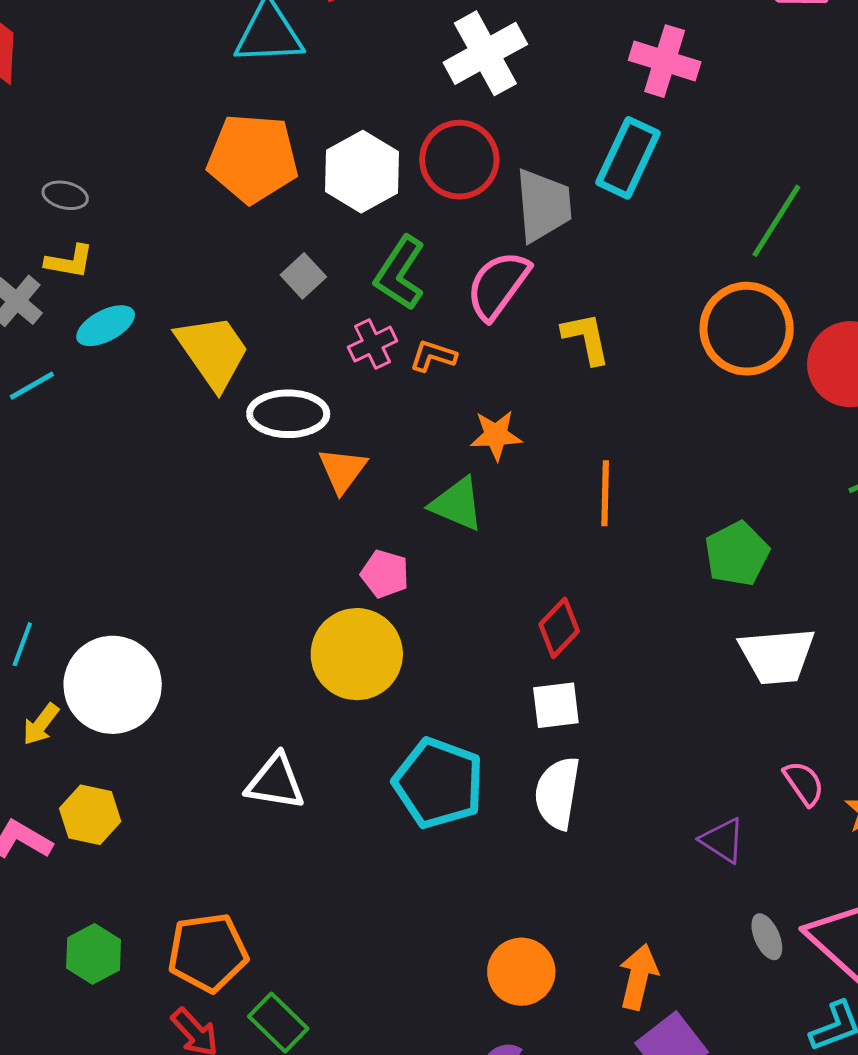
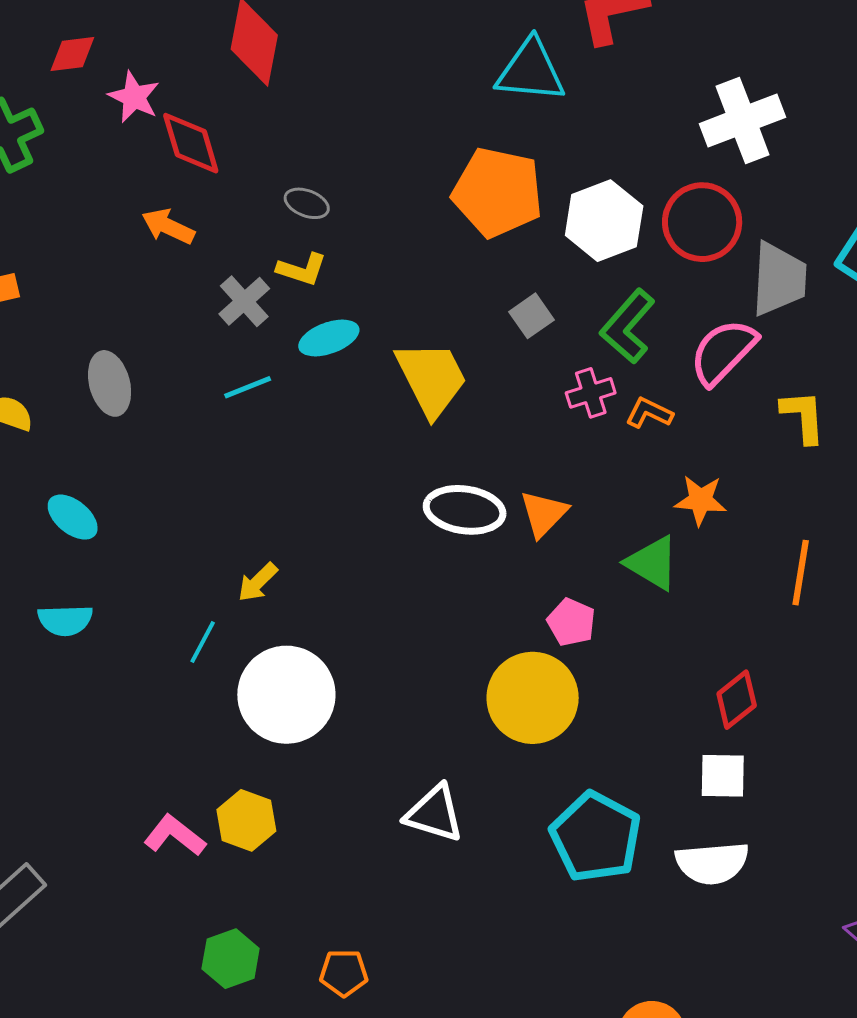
white ellipse: (288, 414) -> (465, 510), moved
yellow arrow: (41, 724) -> (258, 582), moved
white semicircle: (557, 793) -> (712, 863), turned -112
orange pentagon: (208, 952) -> (344, 973), size x0.6

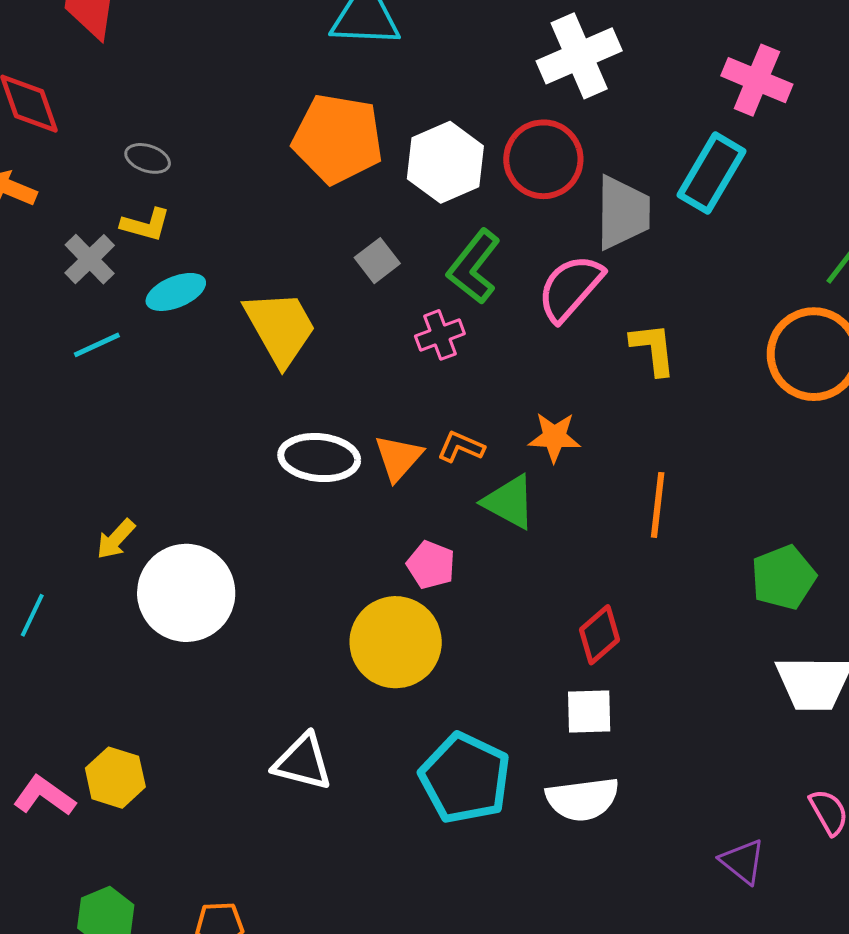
orange L-shape: (649, 413) -> (461, 447), moved
cyan line: (203, 642) -> (32, 615), moved
white circle: (286, 695) -> (186, 593), moved

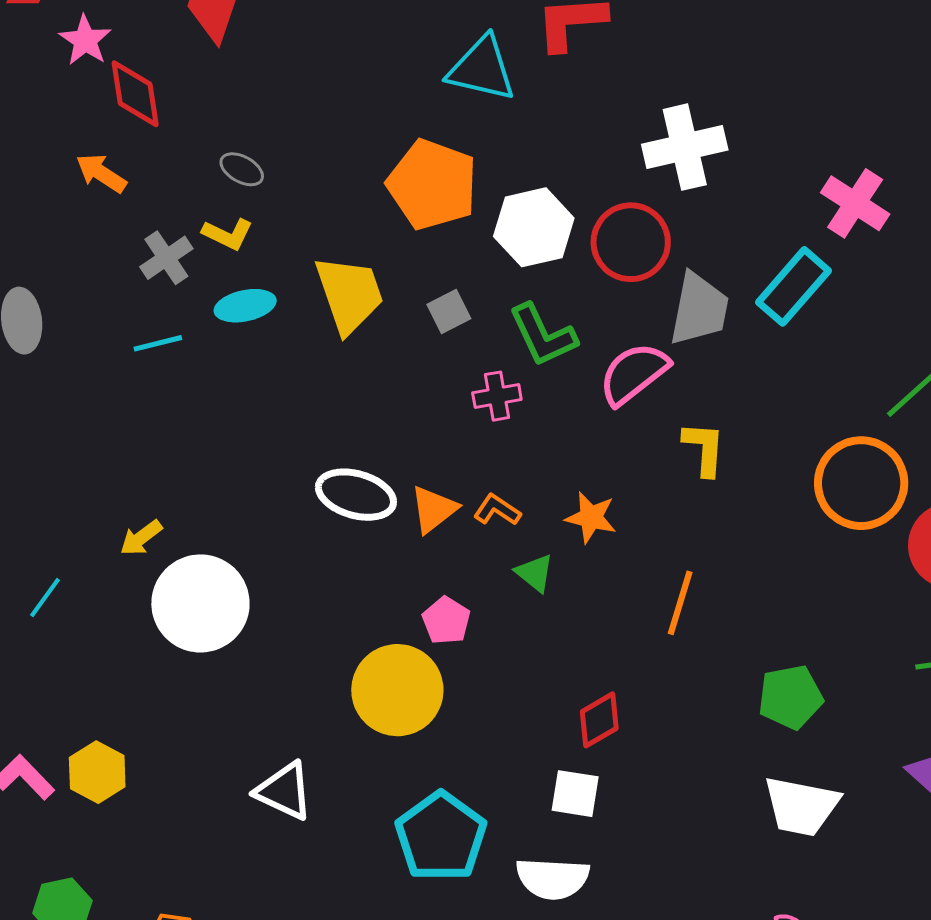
green L-shape: (474, 267) -> (543, 335), turned -74
yellow trapezoid: (280, 328) -> (349, 294), moved
green triangle: (509, 502) -> (535, 573), size x0.7

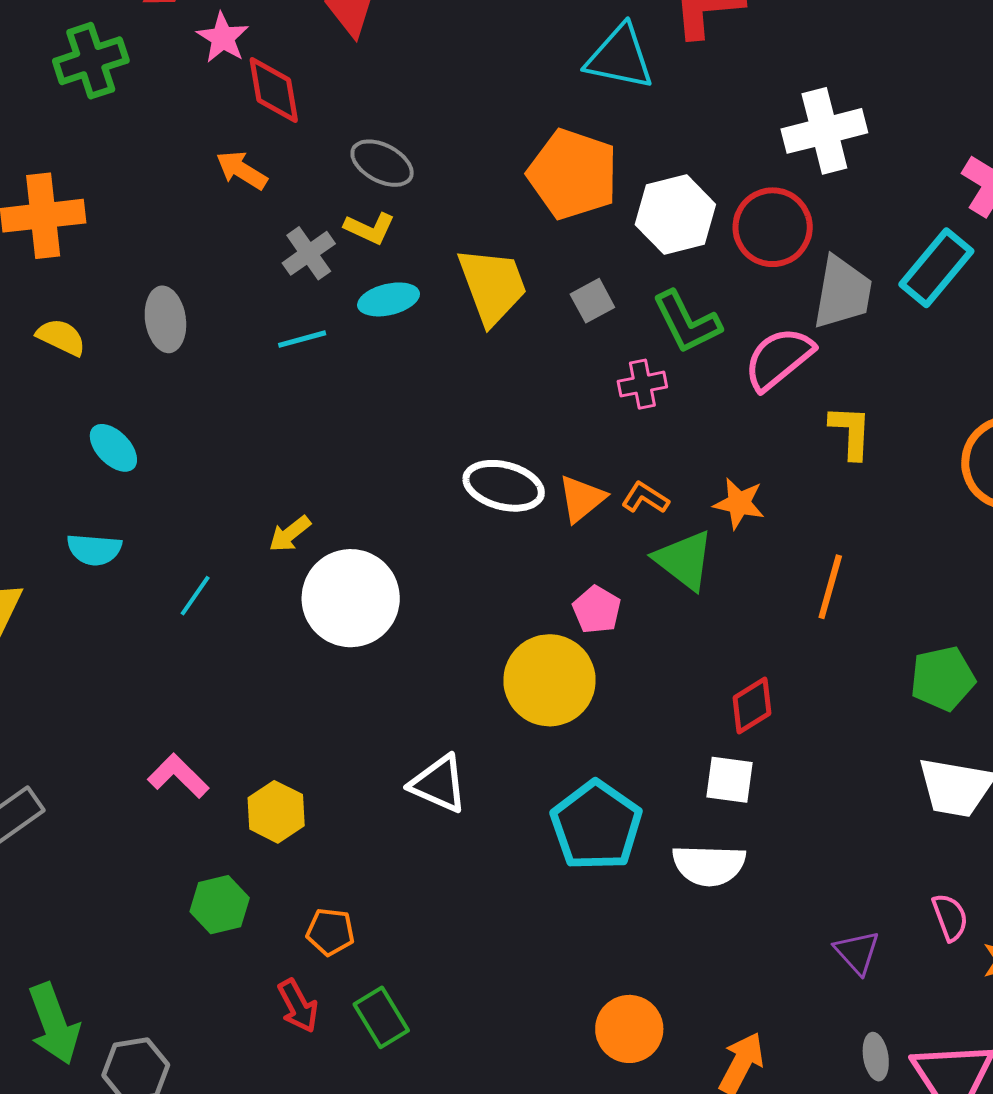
gray ellipse: (242, 169) -> (382, 163), size x1.4
green triangle: (535, 573) -> (684, 560), size x1.6
yellow hexagon: (97, 772) -> (276, 812), moved

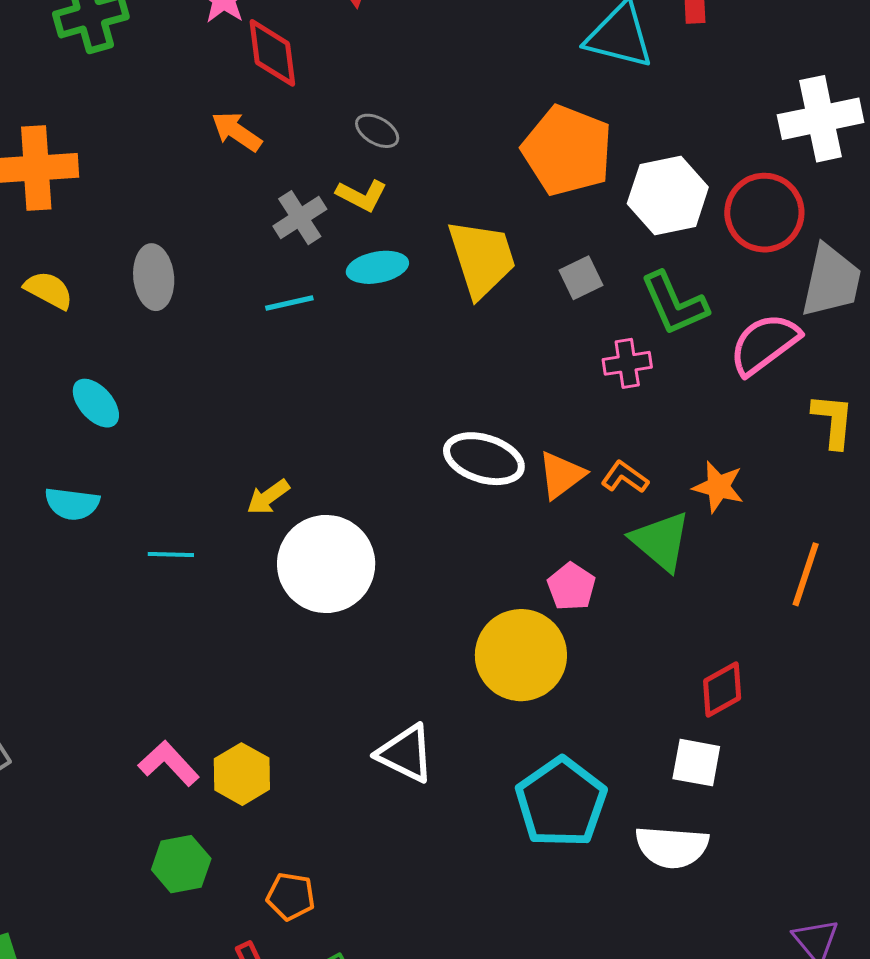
gray ellipse: (382, 163) -> (377, 131), size x0.7
cyan line: (195, 596) -> (171, 554), turned 54
pink L-shape: (178, 776) -> (169, 763), moved

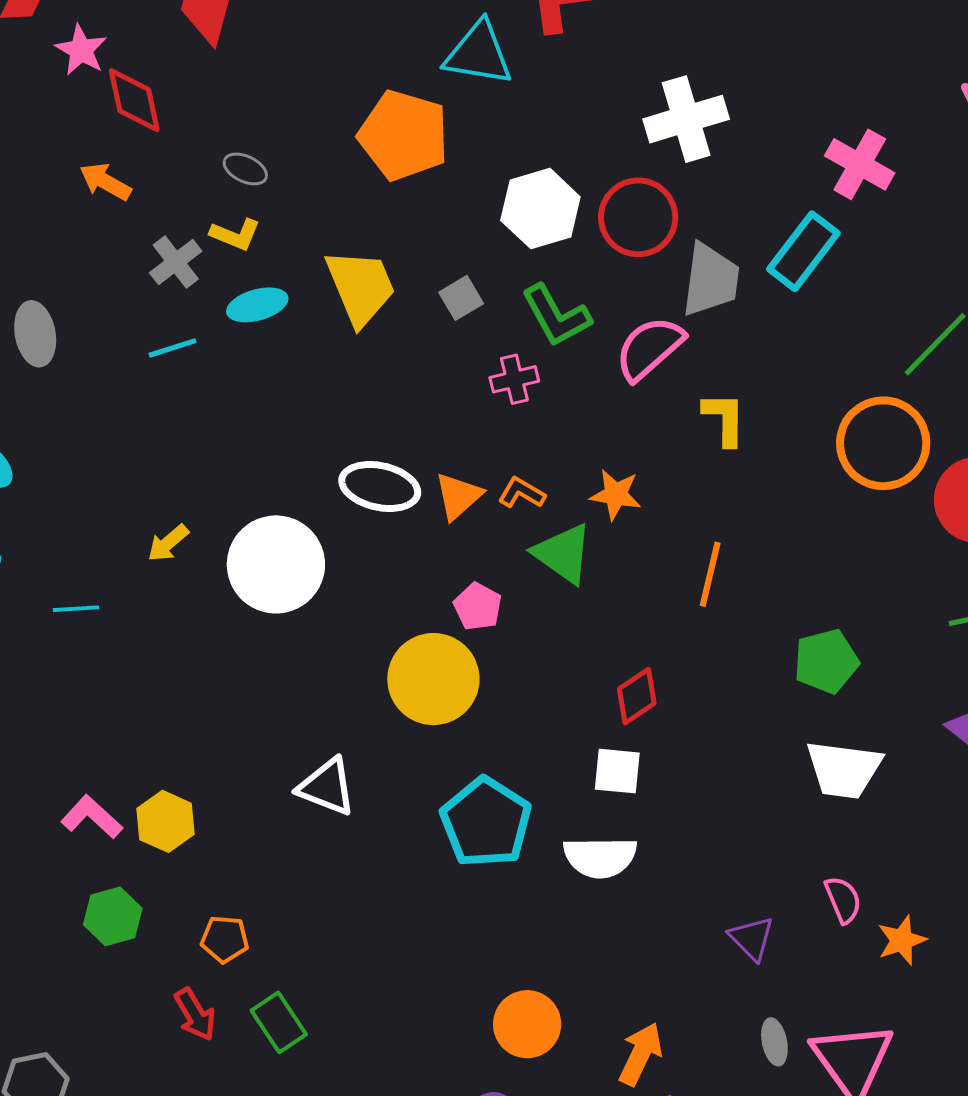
orange pentagon: (567, 150) -> (404, 135), moved
white circle: (326, 564) -> (276, 564), moved

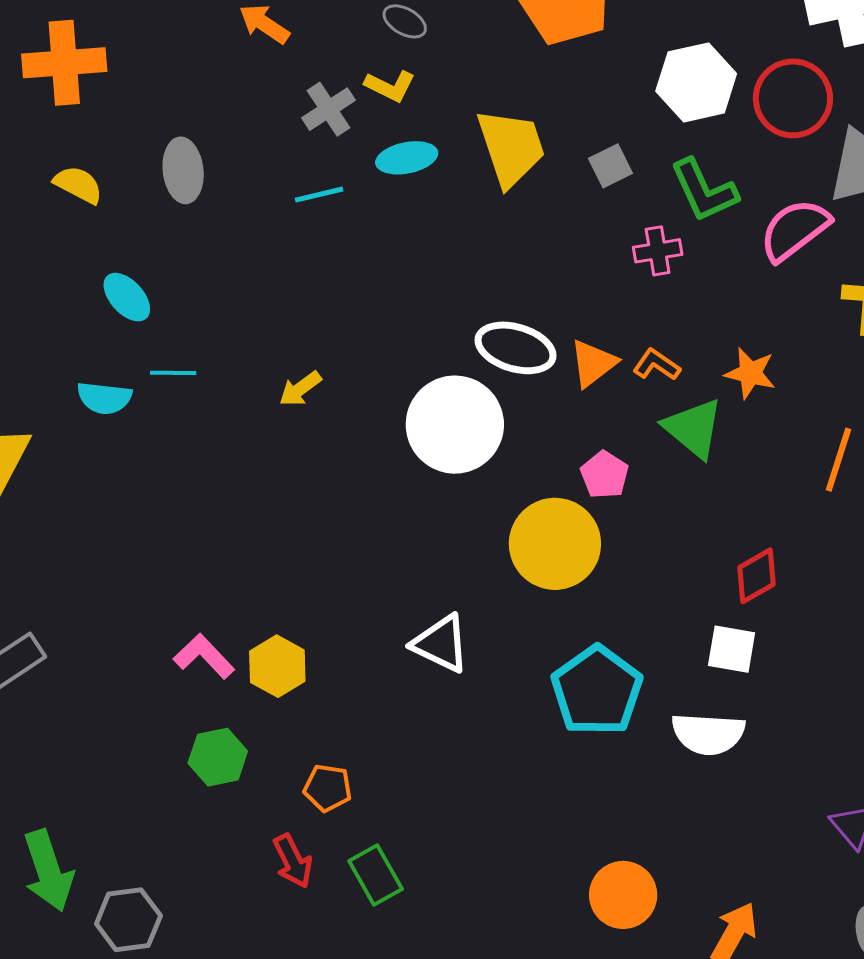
white circle: (276, 564) -> (455, 425), moved
cyan line: (76, 609) -> (173, 373), moved

